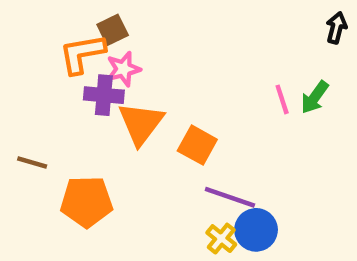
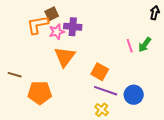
purple cross: (104, 95) -> (73, 27), moved
orange square: (197, 145) -> (100, 72), moved
blue circle: (256, 230) -> (134, 95), moved

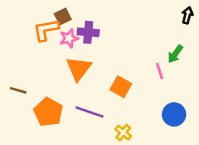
pink line: (130, 46) -> (160, 71), moved
purple line: (106, 91) -> (89, 112), moved
orange pentagon: (40, 93) -> (48, 112), turned 30
blue circle: (134, 95) -> (174, 114), moved

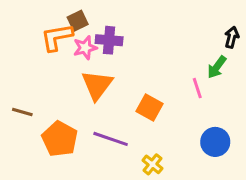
black arrow: (187, 15) -> (232, 37), moved

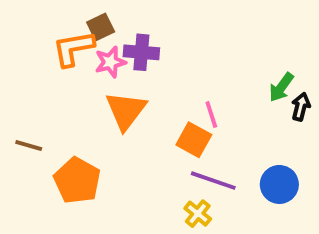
black arrow: (232, 37) -> (301, 107), moved
pink line: (197, 88) -> (211, 114), moved
purple line: (111, 139) -> (213, 181), moved

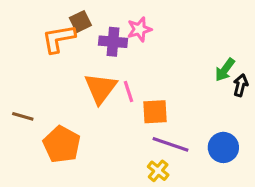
pink star: (110, 62) -> (139, 29), moved
pink line: (211, 114) -> (129, 91), moved
orange square: (194, 140) -> (155, 112), turned -32

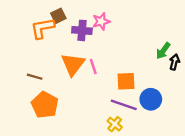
orange square: (155, 112) -> (126, 81), moved
brown line: (23, 116) -> (35, 77), moved
blue circle: (223, 147) -> (151, 99), moved

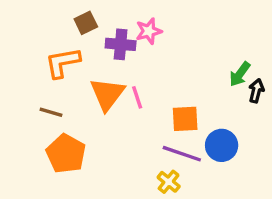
orange L-shape: (43, 28) -> (63, 63), moved

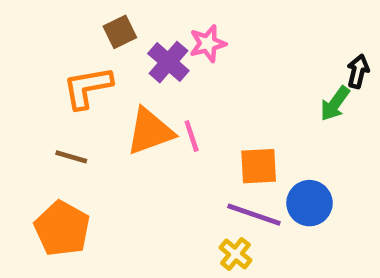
purple cross: (121, 44) -> (168, 62), turned 36
black arrow: (256, 91) -> (358, 71), moved
orange triangle: (107, 94) -> (150, 131), turned 33
orange pentagon: (66, 154) -> (62, 229), moved

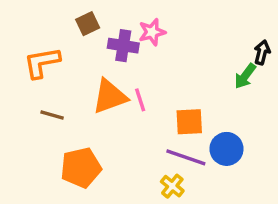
purple cross: (168, 62) -> (123, 46), turned -32
orange L-shape: (87, 87) -> (42, 63), moved
orange pentagon: (62, 229) -> (81, 168), moved, turned 30

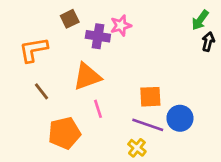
green arrow: (245, 76) -> (200, 20), moved
pink line: (140, 100) -> (98, 109), moved
brown line: (52, 115) -> (42, 91), turned 36

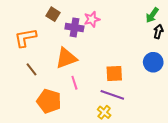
brown square: (70, 19) -> (53, 14), turned -32
blue circle: (180, 118) -> (153, 62), moved
orange pentagon: (64, 133) -> (49, 101), turned 30

